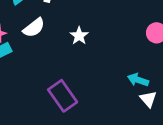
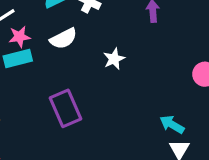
purple rectangle: (63, 96) -> (65, 108), moved

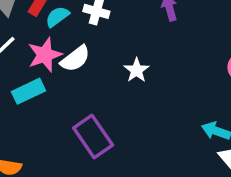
pink star: (19, 37) -> (45, 55), moved, size x1.4

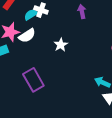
cyan semicircle: (57, 17) -> (31, 15), moved

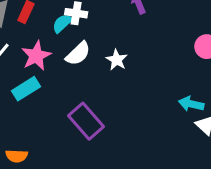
white semicircle: (27, 36) -> (78, 54), moved

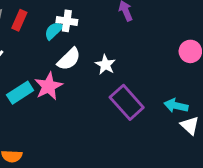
pink star: (36, 56) -> (49, 86), moved
purple rectangle: (86, 121) -> (127, 102), moved

